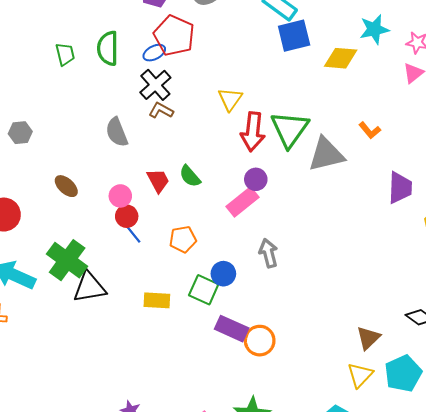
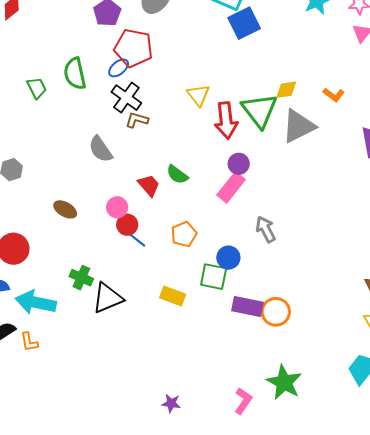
yellow diamond: (341, 58) -> (286, 90), moved, size x0.7
green cross: (67, 260) -> (81, 278), size x0.6
yellow rectangle: (157, 300) -> (173, 296), turned 30

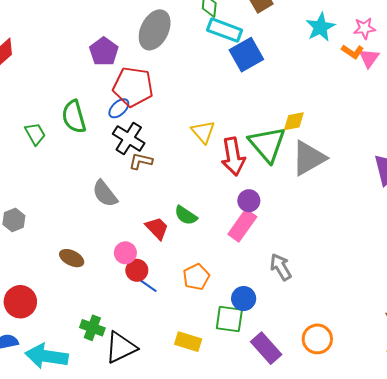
orange L-shape: (334, 95) -> (353, 52), moved
purple rectangle: (247, 307) -> (266, 348), turned 40
orange circle: (276, 312) -> (317, 339), moved

